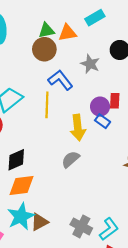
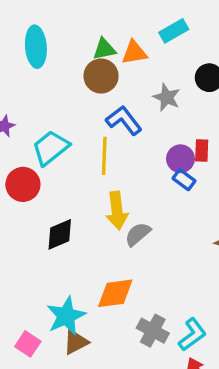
yellow arrow: (78, 128) -> (117, 211), moved
orange diamond: (21, 185) -> (115, 293), moved
brown triangle: (39, 222) -> (76, 342), moved

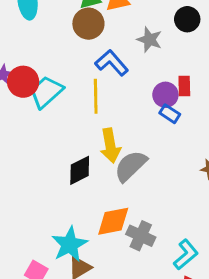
red circle: (23, 184) -> (23, 82), moved
black diamond: (60, 234) -> (80, 170), moved
gray semicircle: (138, 234) -> (131, 166), size x1.4
gray cross: (153, 331) -> (141, 236), moved

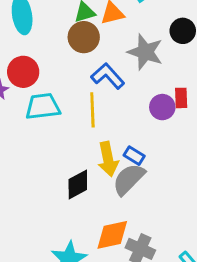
gray star: (149, 40) -> (145, 52), size x1.4
red circle: (23, 82) -> (23, 72), moved
cyan trapezoid: (46, 92) -> (43, 106), turned 36
blue rectangle: (170, 114) -> (134, 156), moved

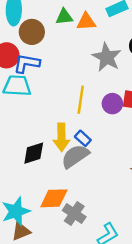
brown circle: (84, 37) -> (32, 32), moved
blue L-shape: (108, 76) -> (27, 63), moved, turned -48
yellow line: (92, 110) -> (81, 100), moved

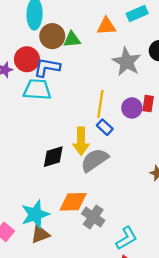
green triangle: (64, 17) -> (72, 39), moved
blue rectangle: (83, 138) -> (105, 127), moved

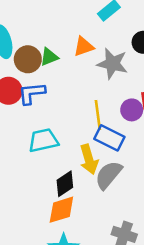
orange triangle: (106, 26) -> (84, 47), moved
cyan trapezoid: (37, 90) -> (43, 140), moved
blue rectangle: (105, 127) -> (109, 138), size x1.6
orange diamond: (73, 202) -> (61, 210), moved

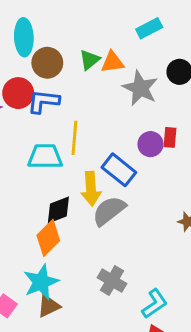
green triangle: (49, 57) -> (90, 60), moved, turned -30
yellow line: (98, 115) -> (74, 138), moved
orange diamond: (61, 210) -> (48, 238), turned -40

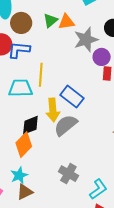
gray star: (140, 88) -> (86, 40), turned 30
purple circle: (150, 144) -> (102, 57), moved
cyan star: (41, 282) -> (19, 175), size x0.7

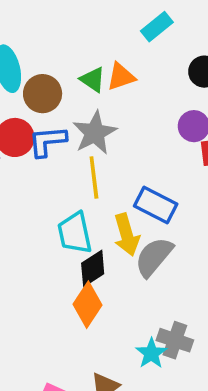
green triangle: (50, 20) -> (93, 80), turned -35
gray star: (86, 40) -> (95, 133), moved
cyan trapezoid: (21, 88) -> (75, 233), moved, turned -90
cyan star: (19, 175) -> (151, 353), moved

